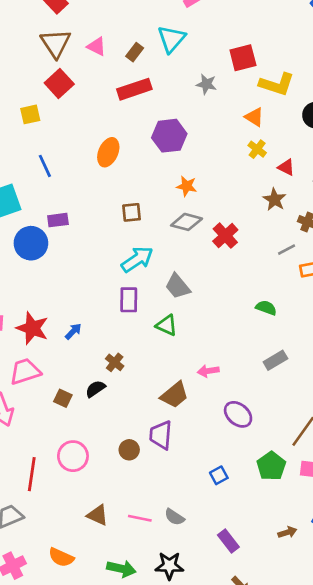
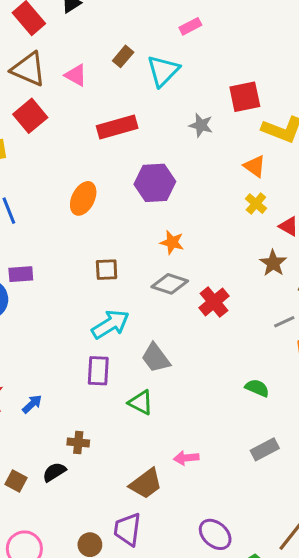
brown triangle: (56, 43) -> (29, 69), turned -36
brown rectangle: (135, 52) -> (123, 56), moved
brown cross: (115, 362) -> (78, 443), turned -36
purple ellipse: (238, 414) -> (215, 534), moved

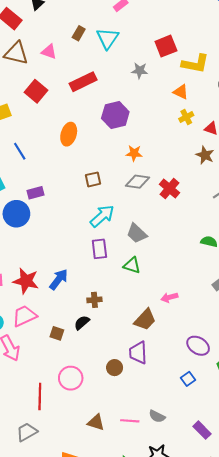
red square: (30, 116) -> (36, 91), moved
yellow cross: (256, 204) -> (186, 117), turned 32
blue arrow: (32, 404) -> (59, 279), size x1.5

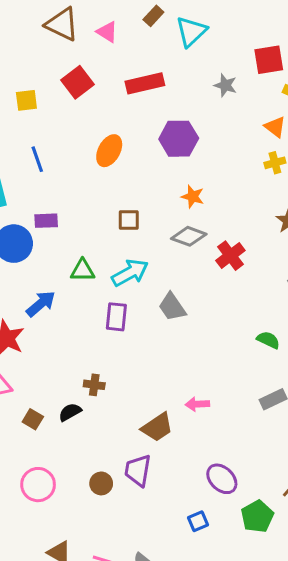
green triangle: (132, 265) -> (82, 270), moved, turned -30
blue arrow: (59, 279) -> (41, 304), moved

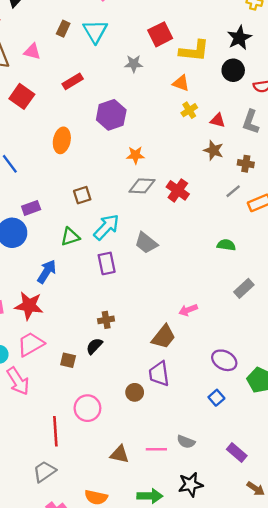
red rectangle: (145, 83) -> (73, 81), size x0.7
brown square: (129, 220) -> (82, 195), moved

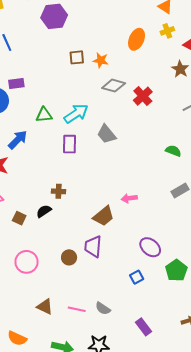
purple hexagon: (111, 115) -> (54, 16), moved
orange ellipse: (62, 140) -> (137, 39), moved
orange star: (135, 155) -> (101, 60), moved
brown square: (82, 195) -> (77, 57), moved

